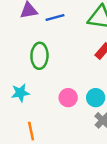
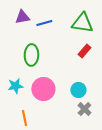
pink circle: (68, 98) -> (43, 89), moved, size x1.5

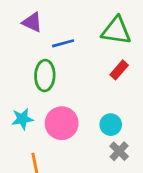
purple triangle: (22, 17) -> (32, 22), turned 35
blue line: (44, 23) -> (63, 43), moved

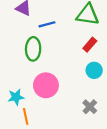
cyan star: (22, 119) -> (16, 97), moved
cyan circle: (111, 125) -> (94, 70), moved

